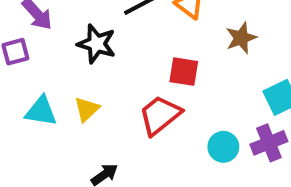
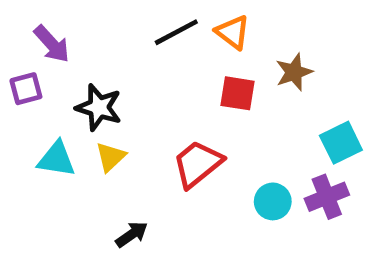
black star: (97, 44) -> (99, 107), moved
red square: (184, 72) -> (237, 93), moved

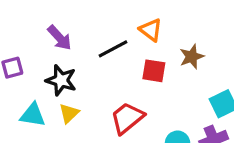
black line: (176, 32) -> (113, 49), moved
purple arrow: (52, 44) -> (60, 38), moved

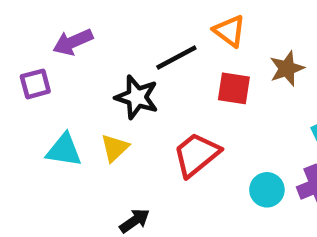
purple arrow: (60, 38) -> (73, 42), moved, turned 108
black star: (61, 80) -> (137, 97), moved

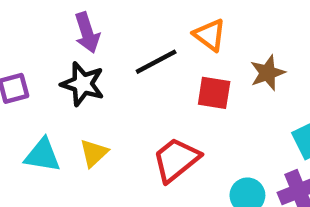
purple arrow: (73, 42) -> (87, 33), moved, turned -84
black star: (137, 97) -> (83, 84), moved

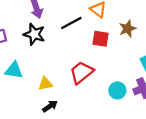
yellow triangle: (94, 153) -> (45, 84), moved, turned 32

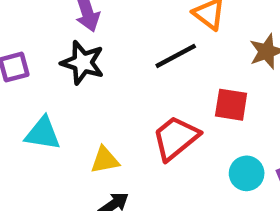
black line: (71, 23) -> (176, 56), moved
red square: (101, 39) -> (231, 105), moved

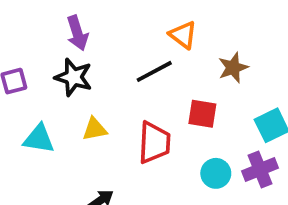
red trapezoid: (176, 138) -> (154, 143), turned 132
yellow triangle: (105, 160) -> (95, 129), moved

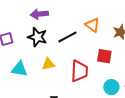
purple arrow: (77, 33) -> (39, 14), turned 102
orange triangle: (183, 35) -> (92, 25), moved
black line: (154, 71) -> (67, 37), moved

